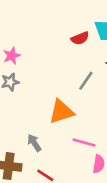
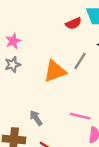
orange triangle: (61, 112) -> (55, 71), moved

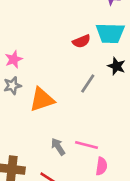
orange triangle: (55, 71) -> (42, 99), moved
gray arrow: (36, 118) -> (58, 147), moved

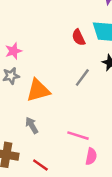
red semicircle: (81, 41) -> (78, 37), turned 84
gray arrow: (58, 147) -> (32, 125), moved

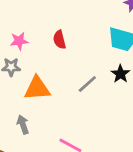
red semicircle: (78, 37) -> (59, 40), moved

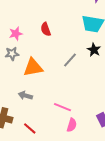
gray arrow: (23, 125) -> (25, 96), turned -48

